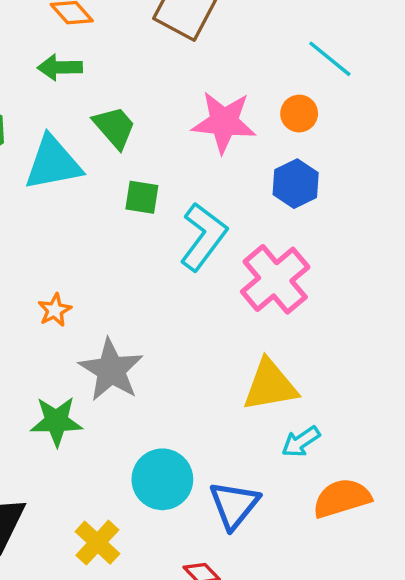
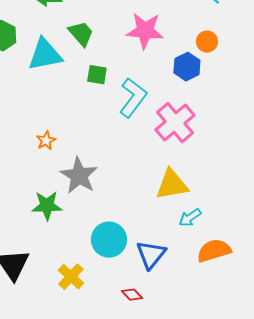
orange circle: (299, 114) -> (207, 42), moved

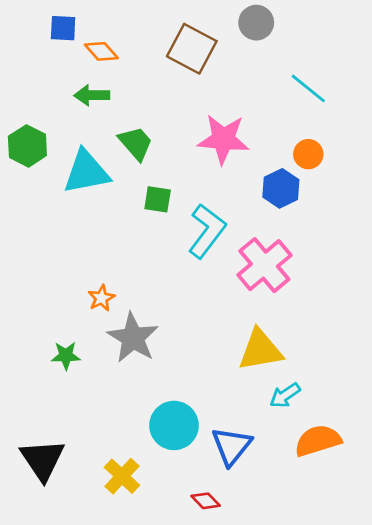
orange star: (46, 141) -> (101, 298), moved
green star: (47, 206) -> (66, 356), moved, size x0.7

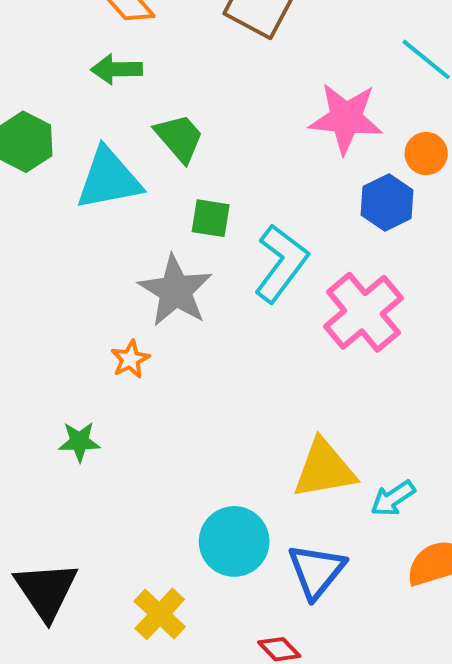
pink star: (223, 139) -> (346, 118), moved
gray star: (133, 338) -> (175, 291), moved
yellow triangle: (260, 350) -> (324, 469), moved

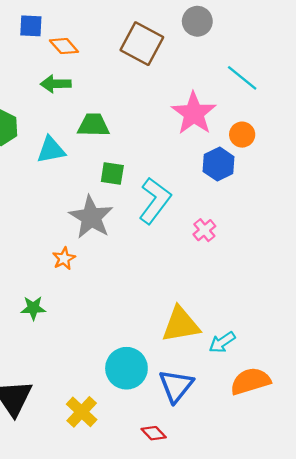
pink star: (346, 118) -> (194, 113), turned 30
green trapezoid: (179, 138) -> (93, 125), turned -48
cyan triangle: (109, 179) -> (51, 150), size x0.7
pink cross: (363, 312) -> (204, 230), size x0.5

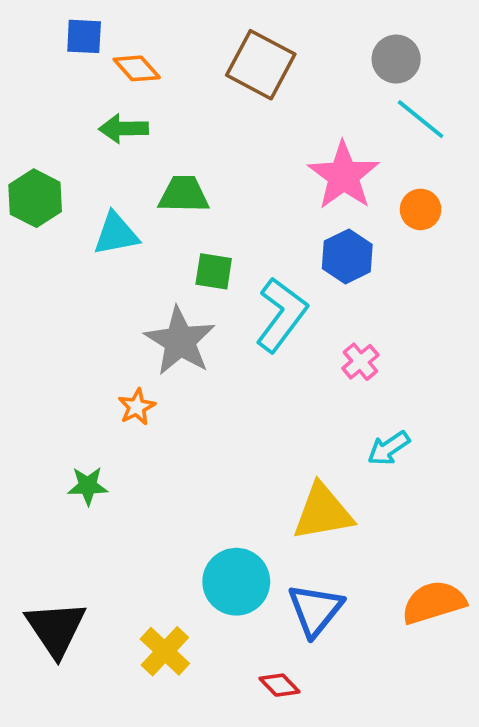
gray circle: (197, 21) -> (396, 59), moved
blue hexagon: (219, 164) -> (347, 256), moved
cyan arrow: (222, 342) -> (389, 448), moved

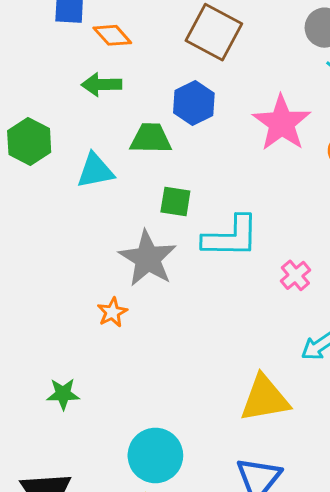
blue hexagon: (347, 256) -> (194, 103), moved
cyan L-shape: (281, 315) -> (231, 237), turned 54
green star: (88, 486) -> (63, 394), moved
cyan circle: (236, 582) -> (155, 455), moved

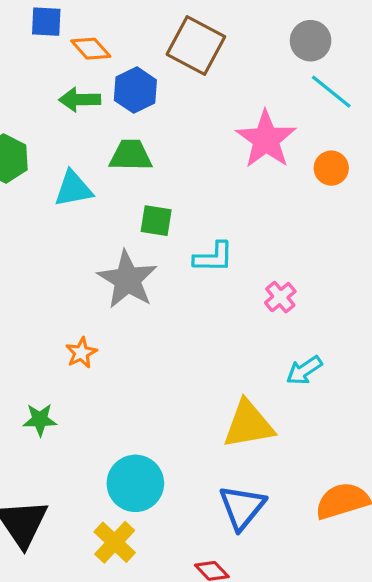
blue hexagon: (194, 103) -> (135, 90), moved
cyan L-shape: (231, 237) -> (213, 257), size x0.7
orange star: (112, 312) -> (81, 353), moved

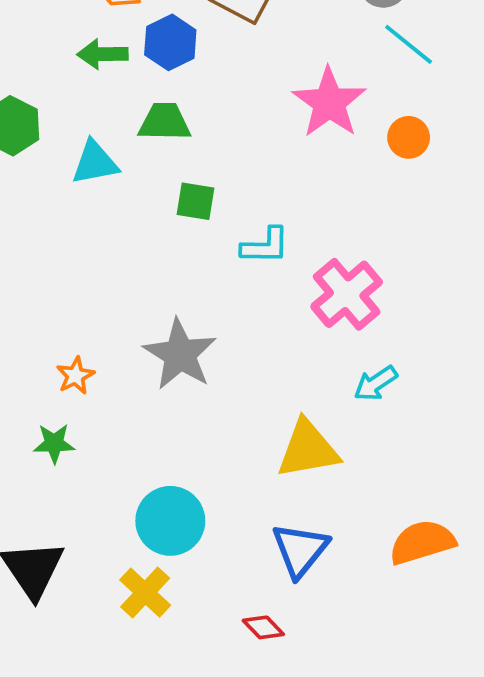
gray star: (127, 280) -> (180, 354), moved
pink cross: (280, 297) -> (347, 294), size x1.8
orange star: (81, 353) -> (75, 376), moved

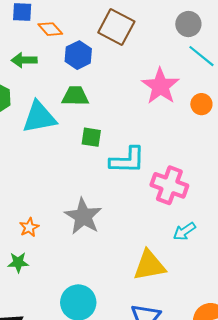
green arrow: (103, 54) -> (24, 60), moved
cyan triangle: (95, 163) -> (39, 117), size x1.4
cyan L-shape: (265, 246) -> (127, 160), size x1.4
pink cross: (347, 294) -> (169, 185), turned -30

